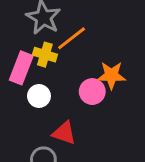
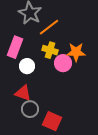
yellow cross: (45, 55) -> (50, 50), moved
red triangle: (64, 133) -> (23, 93), moved

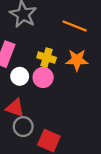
orange line: (49, 27) -> (75, 26), moved, turned 60
pink circle: (63, 63) -> (43, 77), moved

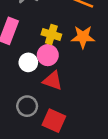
white circle: (20, 76) -> (28, 62), moved
red triangle: (15, 108) -> (53, 81), moved

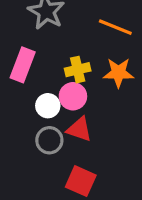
yellow cross: (51, 34) -> (78, 70), turned -30
gray circle: (27, 106) -> (49, 140), moved

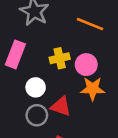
orange star: (118, 73) -> (93, 89), moved
pink circle: (73, 96) -> (86, 65), moved

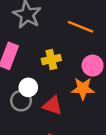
pink circle: (86, 65) -> (93, 66), moved
gray circle: (37, 115) -> (21, 101), moved

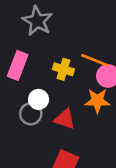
orange line: (80, 27) -> (95, 60), moved
yellow cross: (51, 59) -> (63, 69), turned 30

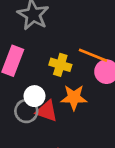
orange star: (97, 101) -> (74, 97), moved
red triangle: (65, 119) -> (47, 111), moved

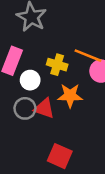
white circle: (34, 96) -> (30, 80), moved

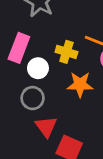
red triangle: (44, 108) -> (46, 127), moved, turned 35

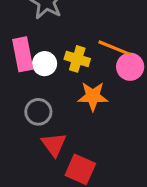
pink rectangle: (19, 48) -> (23, 54), turned -32
white circle: (38, 68) -> (45, 64), moved

